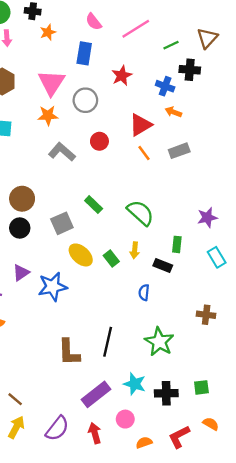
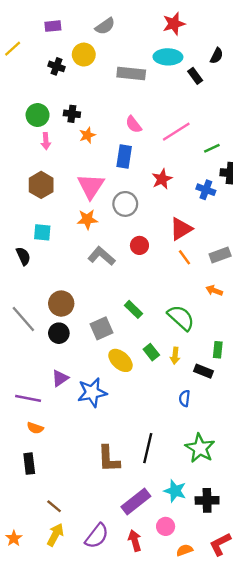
orange arrow: (173, 112) -> (214, 290), moved
green rectangle: (111, 258) -> (151, 352), moved

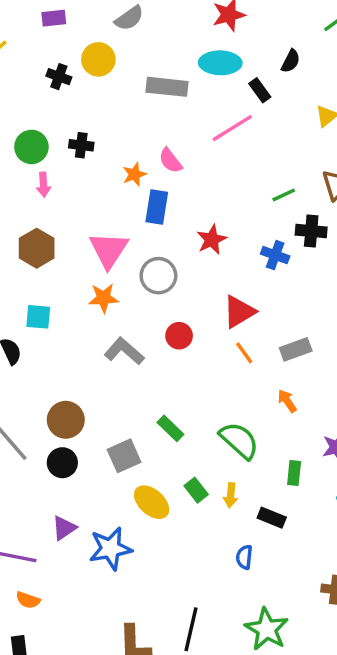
pink line: (176, 132) -> (232, 128), moved
orange star: (87, 135) -> (134, 174), moved
orange arrow: (214, 290) -> (287, 401), turned 35
green rectangle: (218, 350) -> (294, 473), moved

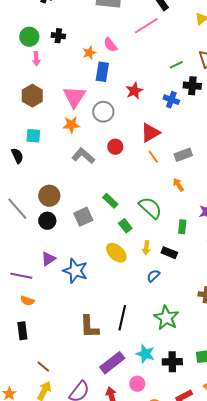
green rectangle: (196, 490) -> (125, 226), moved
yellow arrow: (231, 495) -> (146, 248), moved
yellow ellipse: (152, 502) -> (116, 253), moved
blue star: (110, 549) -> (75, 271), turned 30
blue semicircle: (244, 557) -> (153, 276), turned 40

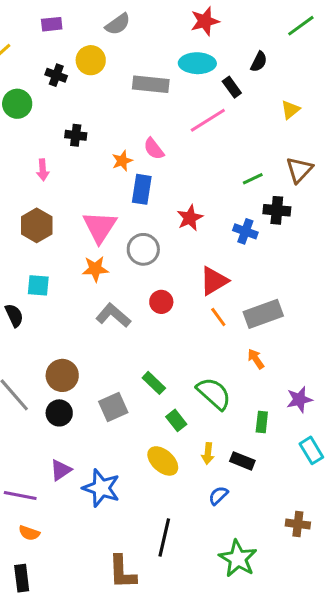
green circle: (29, 37) -> (17, 104), moved
gray rectangle: (183, 155) -> (263, 314), size x1.4
black line: (122, 318) -> (164, 538), moved

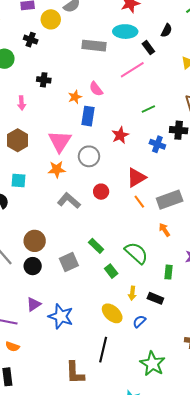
yellow circle: (91, 60) -> (51, 19), moved
green line: (253, 179) -> (148, 109), moved
yellow ellipse: (163, 461) -> (112, 313), moved

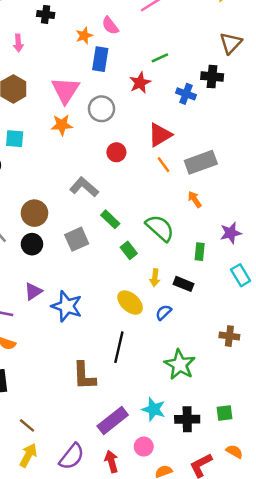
green line: (148, 109) -> (160, 58), moved
gray L-shape: (69, 201) -> (84, 187), moved

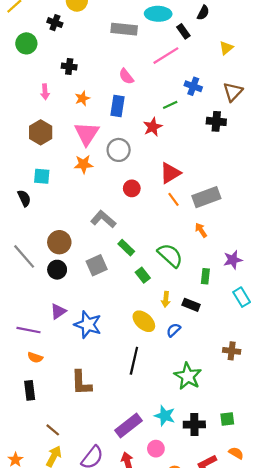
orange star: (84, 36) -> (82, 98), moved
blue cross: (186, 94) -> (193, 86), moved
brown L-shape: (84, 376) -> (81, 383), moved

